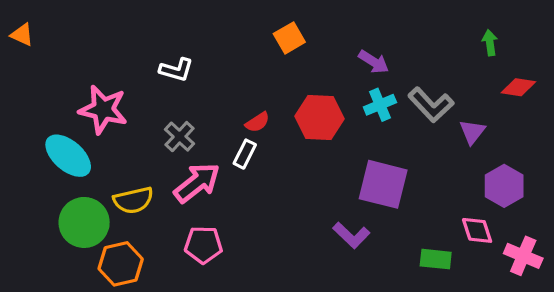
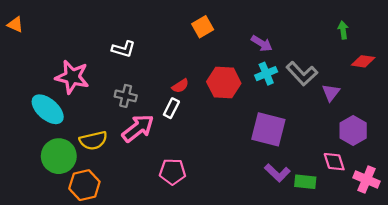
gray cross: (180, 137) -> (126, 96), turned -30
purple L-shape: (351, 235) -> (277, 173), moved
pink pentagon: (203, 245) -> (173, 172), moved

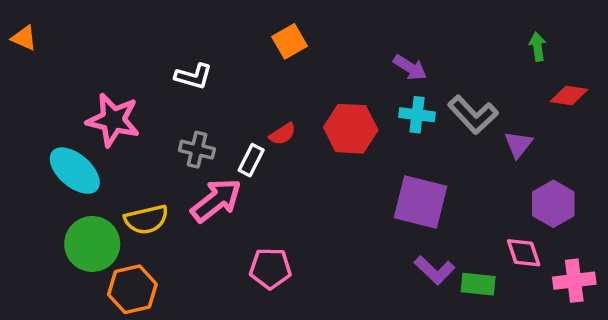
orange square: (203, 27) -> (290, 41), moved
cyan cross: (266, 74) -> (417, 115), turned 30
white rectangle: (171, 108) -> (251, 160), moved
pink cross: (367, 180) -> (574, 281), turned -30

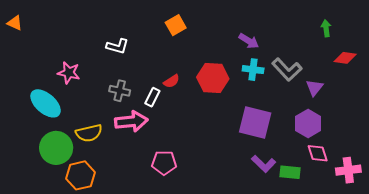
pink star: (113, 120) -> (69, 73), size x0.7
pink arrow: (216, 200) -> (131, 121), turned 32
purple hexagon: (553, 204) -> (308, 124), moved

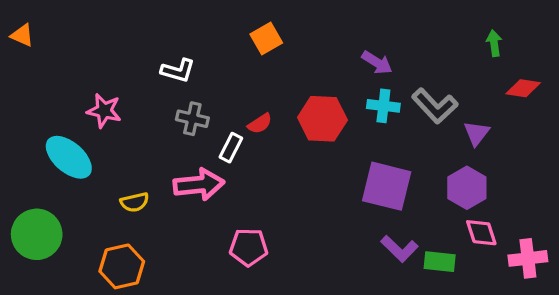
gray cross: (120, 91) -> (192, 119), moved
yellow semicircle: (89, 133) -> (135, 202), size x0.7
green circle: (56, 148) -> (37, 234), moved

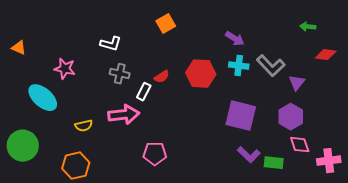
orange triangle: (22, 35) -> (19, 48), moved
green arrow: (494, 43) -> (308, 27), turned -77

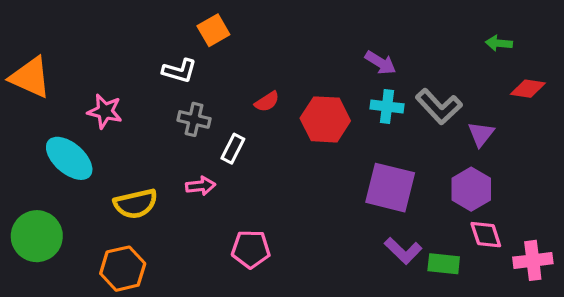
orange square: (166, 24) -> (213, 30), moved
orange triangle: (19, 48) -> (30, 77), size x1.8
red semicircle: (162, 77) -> (267, 102), moved
pink arrow: (124, 115) -> (201, 186), size x0.6
yellow semicircle: (84, 126) -> (136, 204), size x1.5

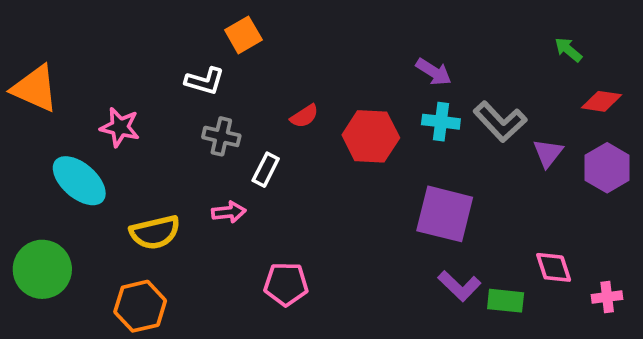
green arrow: (499, 43) -> (568, 50), turned 35
purple hexagon: (471, 189) -> (607, 168), moved
pink cross: (533, 260) -> (607, 297), size x0.7

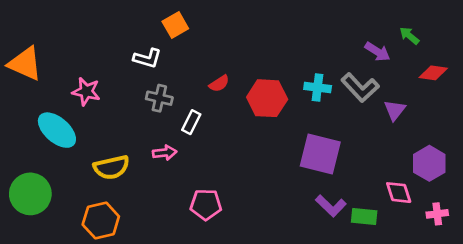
purple arrow: (434, 72) -> (377, 52), moved
purple hexagon: (607, 168) -> (429, 163), moved

